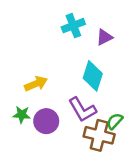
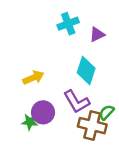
green star: (22, 115) -> (30, 122), moved

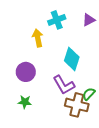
purple triangle: (97, 34) -> (89, 20), moved
yellow arrow: (33, 78) -> (38, 38), moved, turned -78
purple circle: (43, 112) -> (26, 72), moved

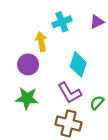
purple circle: (26, 72) -> (28, 64), moved
green star: (25, 102) -> (27, 98), moved, size x1.5
brown cross: (77, 105) -> (68, 123), moved

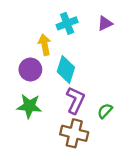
cyan diamond: (78, 64) -> (66, 69), moved
purple L-shape: (70, 93) -> (75, 100), turned -125

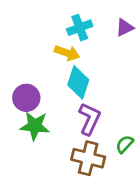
yellow arrow: (45, 45) -> (67, 53), moved, turned 120
purple circle: (30, 69) -> (26, 98), moved
green semicircle: (105, 111) -> (125, 144), moved

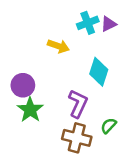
cyan cross: (80, 28) -> (88, 23), moved
cyan diamond: (78, 82) -> (99, 72), moved
green star: (35, 126) -> (30, 110), turned 30

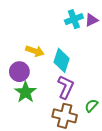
yellow arrow: (58, 46) -> (35, 51), moved
cyan diamond: (99, 72) -> (62, 60), moved

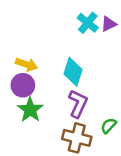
cyan cross: (74, 19) -> (88, 23), turned -30
yellow arrow: (35, 51) -> (27, 64), moved

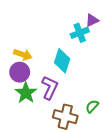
cyan cross: (88, 23) -> (80, 33), moved, turned 30
purple L-shape: (78, 104) -> (50, 88), moved

